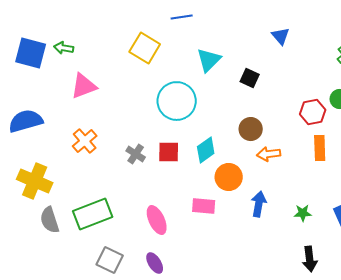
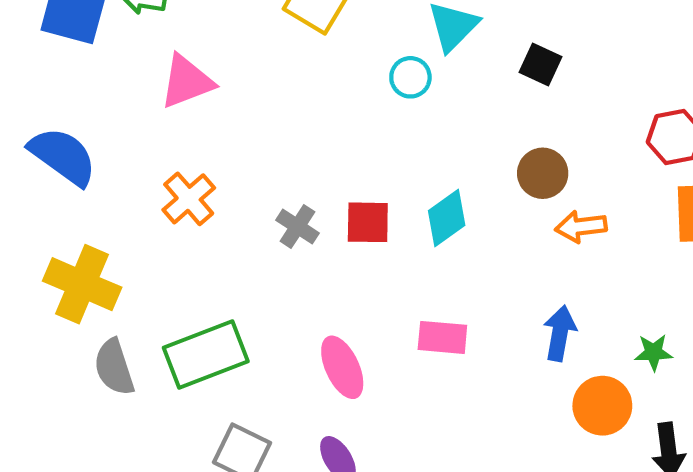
cyan circle: (177, 101) -> (410, 77), moved, size x0.5
blue semicircle: (26, 121) -> (63, 156), turned 52
orange circle: (229, 177) -> (602, 406), moved

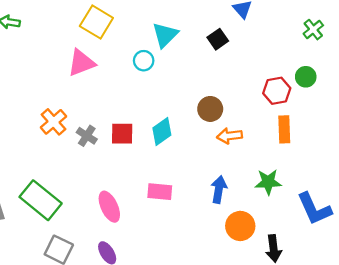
black square: (541, 65) -> (218, 39), moved, turned 30
pink triangle: (187, 82) -> (81, 63), moved
orange cross: (189, 199) -> (53, 122), moved
green star: (654, 352) -> (268, 182), moved, size x1.4
green rectangle: (206, 354) -> (41, 200), turned 60

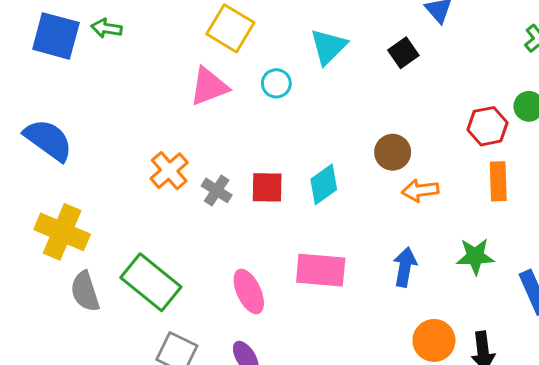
cyan circle: (144, 61) -> (276, 83), moved
pink rectangle: (160, 192) -> (321, 270), size x1.4
orange circle: (240, 226) -> (434, 340), moved

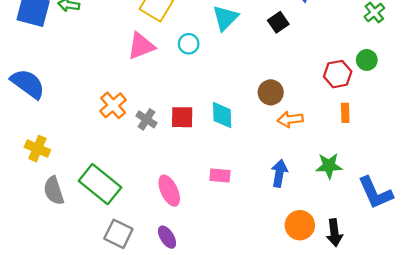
orange rectangle: (498, 181) -> (345, 113), size x0.7
cyan diamond: (324, 184) -> (222, 115), turned -56
yellow cross: (62, 232) -> (37, 149), size x0.7
pink rectangle: (321, 270) -> (220, 176), size x0.6

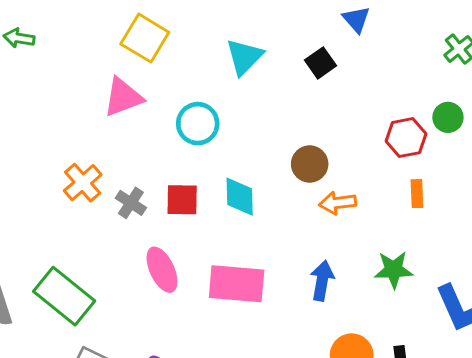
cyan circle: (189, 44) -> (198, 124), moved, size x1.4
pink rectangle: (220, 176) -> (237, 284), size x1.8
pink ellipse: (169, 191) -> (162, 270), moved

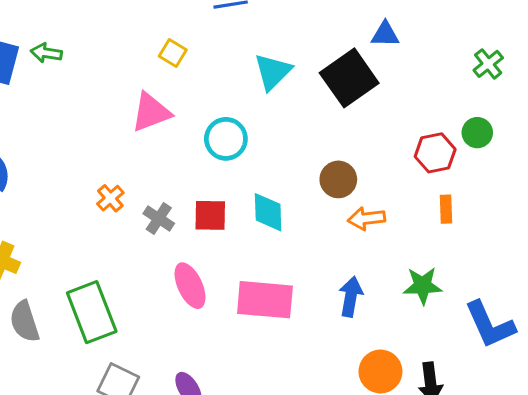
blue triangle: (356, 19) -> (385, 34), turned -48
yellow square: (145, 38) -> (173, 53), size x0.6
black square: (321, 63) -> (349, 78), size x1.8
orange cross: (83, 183) -> (110, 198), size x0.7
green rectangle: (64, 296) -> (92, 312), turned 30

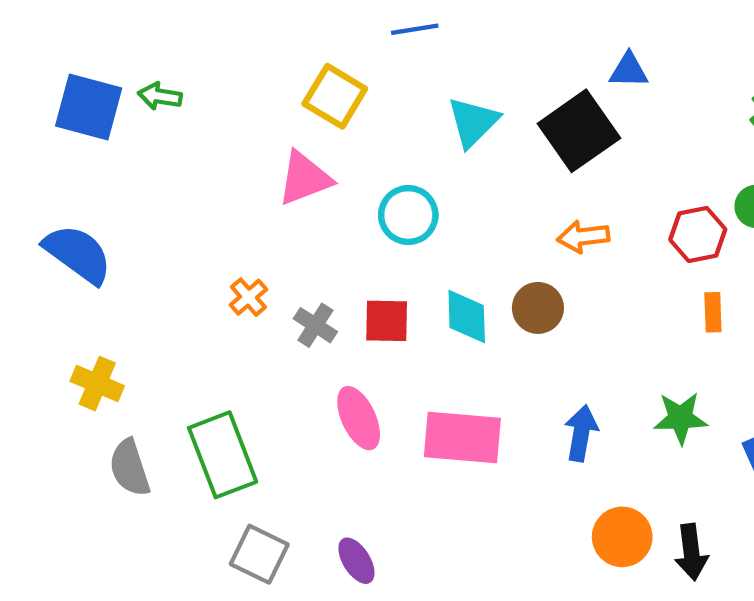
yellow square: (173, 53) -> (335, 96), size x1.6
brown circle: (338, 179) -> (538, 308), moved
orange arrow: (366, 218) -> (583, 237), moved

